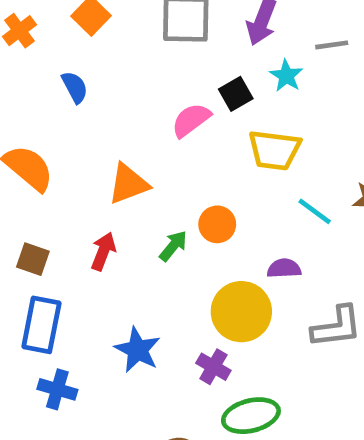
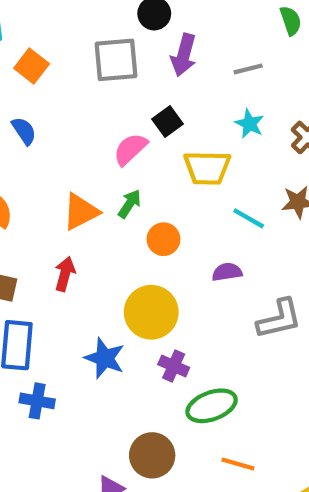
cyan star: (286, 76) -> (249, 124), moved
green arrow: (173, 246) -> (130, 204), moved
yellow circle: (241, 312) -> (151, 312), moved

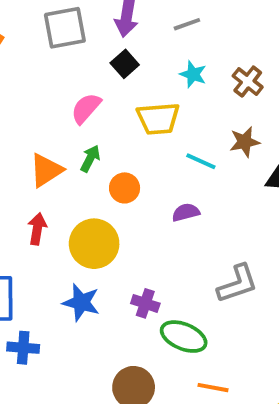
black square: (168, 122) -> (125, 64), moved
yellow circle: (151, 312) -> (94, 244), moved
gray L-shape: (279, 319) -> (237, 284), moved
green ellipse: (212, 406) -> (184, 337), turned 48

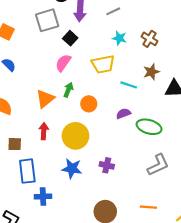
black square: (125, 64) -> (70, 38), moved
gray L-shape: (237, 284) -> (158, 165), moved
green ellipse: (184, 337) -> (149, 127), moved

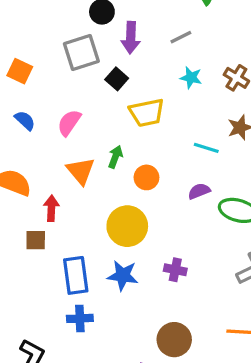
pink semicircle: (63, 63) -> (69, 123), moved
yellow trapezoid: (103, 64) -> (147, 113), moved
orange triangle: (45, 99) -> (81, 171), turned -30
red arrow: (44, 131) -> (51, 208), moved
blue rectangle: (27, 171) -> (76, 275), moved

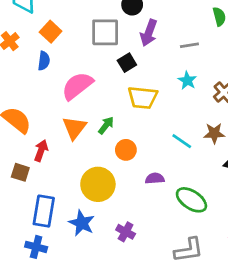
blue semicircle: (25, 120) -> (44, 61), moved, turned 36
pink semicircle: (69, 123) -> (77, 86), size x1.4
purple semicircle: (199, 191) -> (155, 178), moved

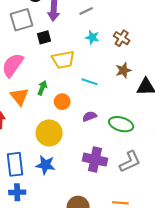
black square: (127, 63) -> (44, 37), turned 32
cyan line: (182, 141) -> (90, 82), moved
purple cross: (126, 232) -> (95, 160), moved, size x1.6

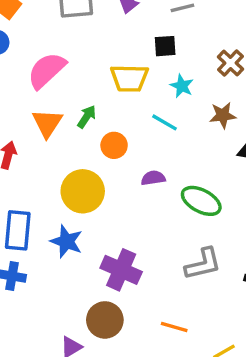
black square: (44, 37) -> (165, 46), moved
cyan star: (92, 37) -> (182, 86), moved
purple cross: (95, 160) -> (121, 270), moved

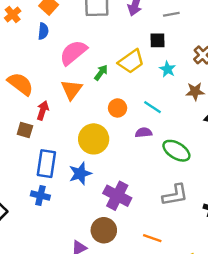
yellow trapezoid: (129, 78) -> (131, 61), turned -40
green arrow: (87, 117) -> (101, 72), moved
cyan line: (165, 122) -> (152, 107), moved
blue star: (66, 241) -> (80, 174), turned 30

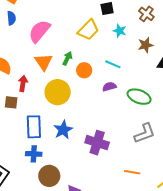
green arrow: (101, 72) -> (67, 58), moved
yellow circle: (94, 139) -> (58, 92), moved
brown circle: (104, 230) -> (49, 176), moved

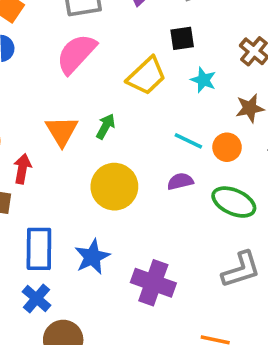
pink semicircle: (39, 31) -> (76, 54), moved
orange circle: (84, 70) -> (227, 147), moved
yellow circle: (58, 92) -> (114, 187), moved
blue cross: (34, 154) -> (36, 298), turned 35

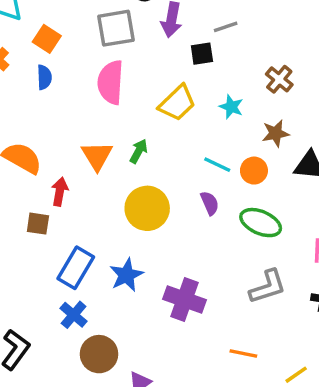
black square: (182, 38) -> (202, 54), moved
pink semicircle: (76, 54) -> (111, 82), turned -39
purple semicircle: (180, 181) -> (210, 203), turned 80
blue rectangle: (39, 249) -> (76, 268), turned 30

